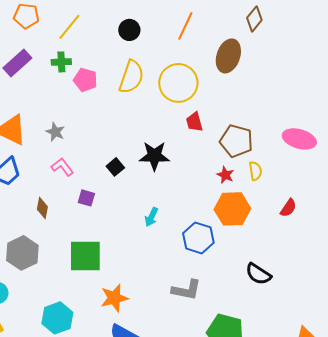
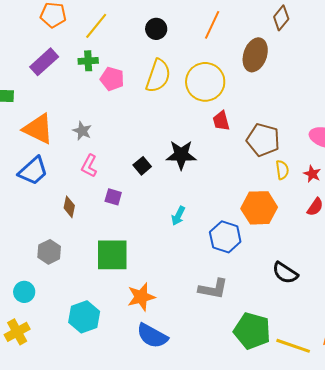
pink L-shape: (62, 167) -> (89, 166), turned -115
red star: (225, 175) -> (312, 174), moved
gray hexagon: (22, 253) -> (49, 252), size x0.7

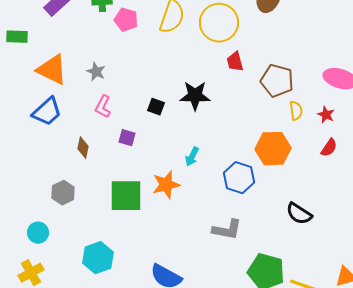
black square: (142, 166) -> (156, 107), turned -30
orange star: (141, 297) -> (166, 185), moved

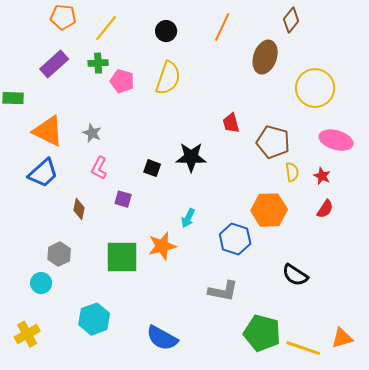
yellow circle: (219, 23) -> (315, 88), moved
cyan circle: (38, 233) -> (41, 283), moved

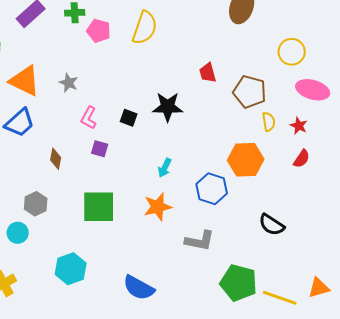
yellow circle: (315, 88) -> (292, 52), moved, size x0.7
pink L-shape: (99, 168) -> (89, 118), moved
orange star: (162, 246) -> (158, 207), moved

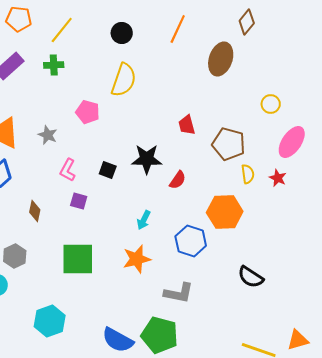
pink pentagon: (99, 31) -> (88, 112), moved
yellow circle: (292, 52) -> (271, 104), size x0.7
pink ellipse: (313, 90) -> (292, 142), turned -72
red semicircle: (302, 159) -> (178, 180), moved
green pentagon: (239, 283) -> (160, 335), moved

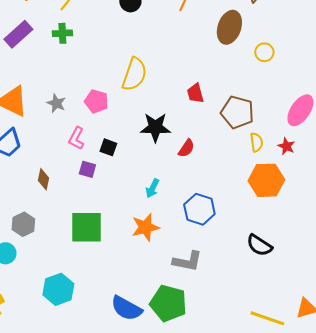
yellow semicircle: (124, 80) -> (134, 74), moved
yellow circle: (271, 104) -> (264, 52), moved
pink pentagon: (88, 112) -> (96, 101), moved
black square: (108, 170) -> (108, 147), moved
orange hexagon: (225, 212) -> (266, 180), moved

